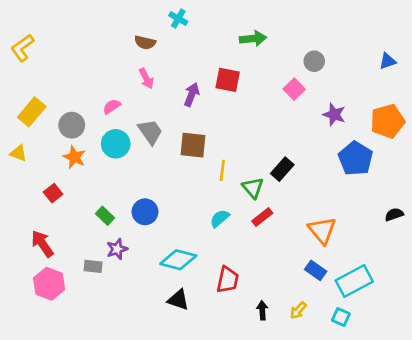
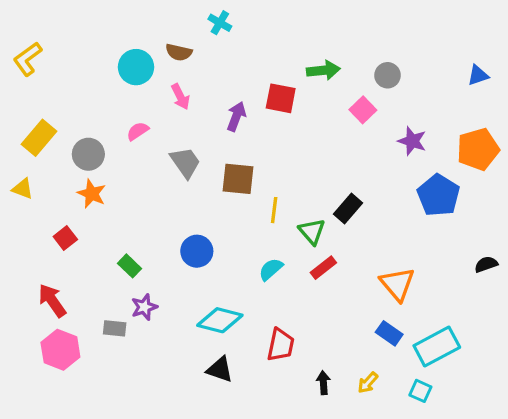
green arrow: (253, 39) -> (323, 70), moved
cyan circle: (116, 144) -> (136, 67), moved
blue circle: (145, 212) -> (197, 251), moved

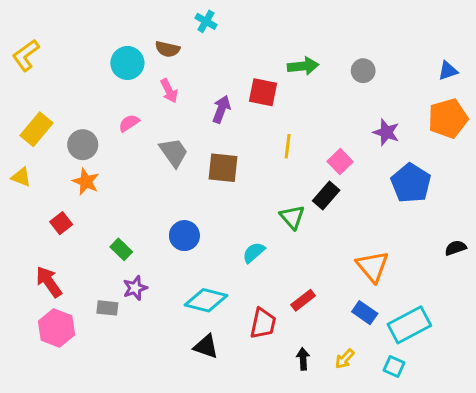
pink square: (363, 110) -> (340, 162), moved
orange pentagon: (478, 149) -> (448, 118), moved
yellow line: (274, 210) -> (288, 146), moved
red rectangle: (323, 268) -> (303, 300), moved

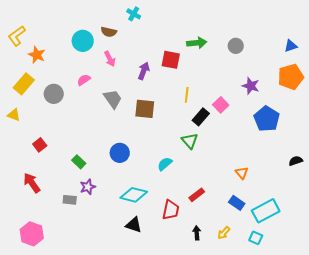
orange star: (86, 182) -> (37, 55), moved
black rectangle: (326, 195) -> (201, 117), moved
orange triangle: (372, 266) -> (242, 173), size x0.6
pink hexagon: (57, 328) -> (32, 234), moved

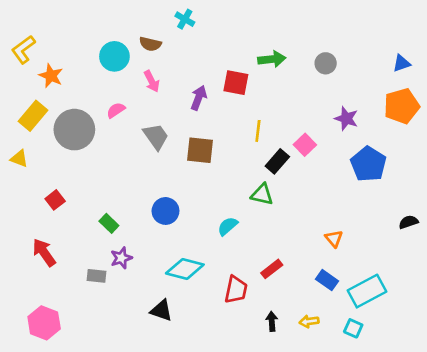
gray circle: (54, 94) -> (74, 130), size x1.5
green triangle: (190, 141) -> (262, 194), turned -36
black triangle: (134, 225) -> (161, 310), moved
yellow arrow: (224, 233) -> (309, 321), turned 40

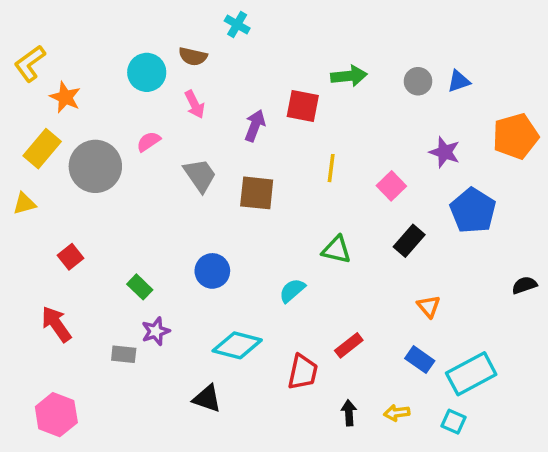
blue triangle: (402, 63) -> (459, 81), moved
yellow triangle: (19, 159) -> (24, 204), turned -36
black rectangle: (277, 161) -> (409, 241), moved

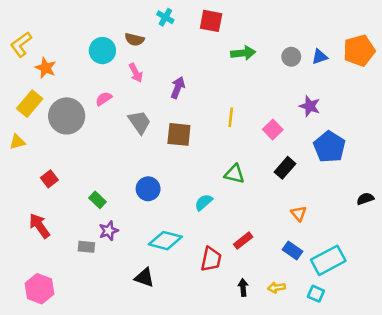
red square: (303, 106) -> (211, 21), moved
orange pentagon: (516, 136) -> (359, 51), moved

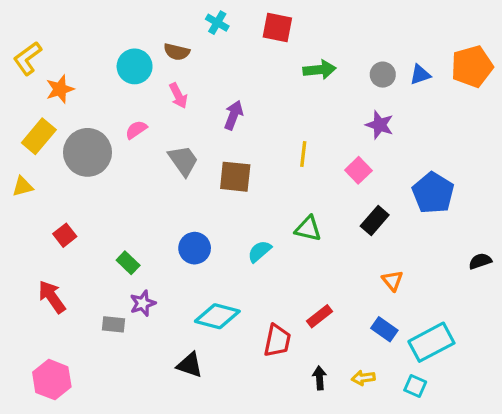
orange star: (46, 68) -> (60, 89), turned 30
purple star: (310, 106) -> (380, 125), moved
cyan semicircle: (204, 202) -> (259, 251), moved

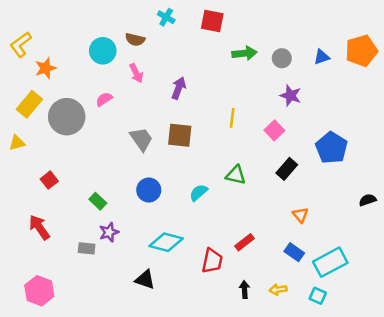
gray circle: (383, 75) -> (282, 58), moved
gray trapezoid: (183, 161) -> (141, 139), moved

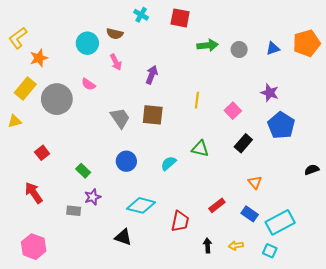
purple star: (291, 96) -> (270, 93), moved
pink semicircle: (104, 99) -> (88, 84), turned -112
red rectangle: (244, 242) -> (217, 205), moved

